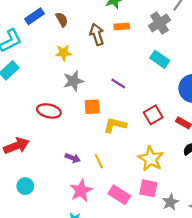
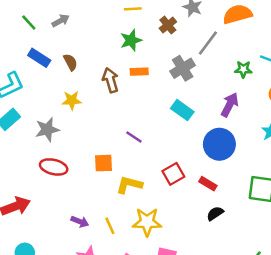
blue rectangle: (35, 16) -> (39, 58), turned 66
gray star: (73, 81) -> (47, 130), moved
yellow star: (151, 159) -> (147, 222), moved, turned -30

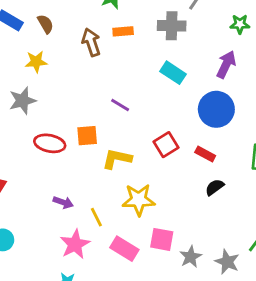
gray cross: (183, 68) -> (172, 26), turned 35
yellow star: (72, 100) -> (36, 62), moved
red ellipse: (54, 167) -> (50, 143), moved
yellow line: (110, 226) -> (96, 217), moved

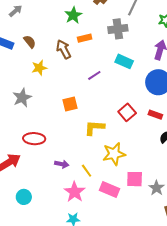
yellow star: (36, 62) -> (39, 68), moved
purple line: (120, 105) -> (94, 75), moved, turned -56
orange square: (87, 136) -> (70, 104), moved
red ellipse: (50, 143) -> (34, 139), moved

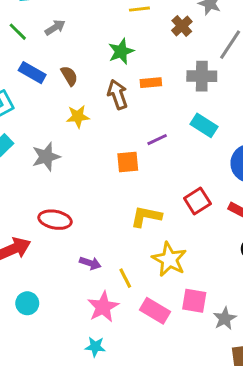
green star: (73, 15) -> (121, 51), moved
orange square: (70, 104) -> (128, 162), moved
yellow star: (114, 154) -> (169, 259), turned 30

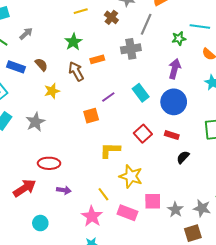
cyan rectangle: (204, 125) -> (141, 93), moved, turned 30
purple arrow: (90, 263) -> (64, 190), moved

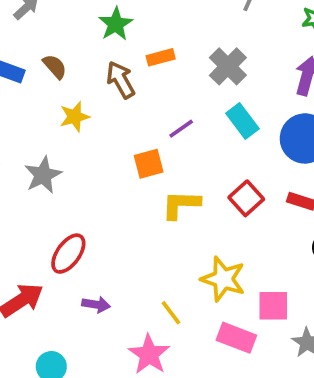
gray cross: (131, 49) -> (228, 66), moved, turned -36
yellow L-shape: (110, 150) -> (181, 205), moved
red ellipse: (49, 163) -> (68, 254), turned -55
pink square: (153, 201) -> (273, 306), moved
pink rectangle: (127, 213) -> (236, 338), moved

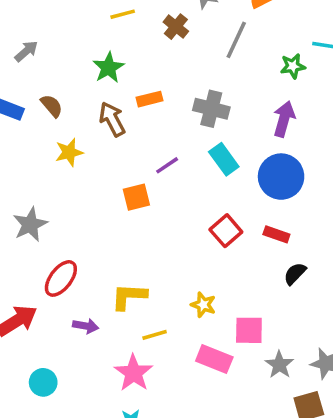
gray cross: (228, 66) -> (211, 109), turned -32
gray star: (43, 175) -> (30, 224), moved
yellow L-shape: (181, 205) -> (129, 296), moved
yellow star: (223, 279) -> (203, 305), size x0.6
yellow line: (171, 313) -> (155, 335), turned -70

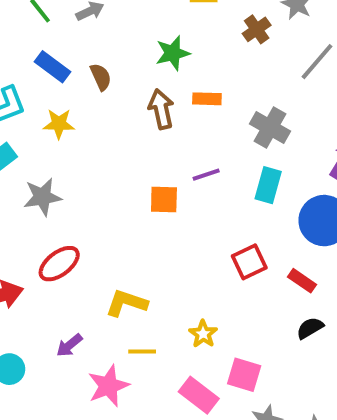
yellow star: (69, 152) -> (59, 124), moved
cyan rectangle: (224, 159) -> (268, 185), turned 36
purple arrow: (86, 326) -> (69, 345), moved, turned 115

